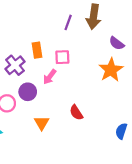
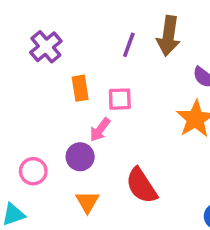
purple cross: (15, 65) -> (46, 47), moved
purple circle: (28, 92) -> (80, 157), moved
red semicircle: (76, 113) -> (141, 186), size x1.5

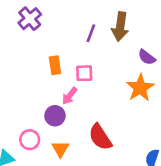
purple cross: (46, 47) -> (30, 19), moved
pink circle: (33, 171) -> (30, 140), moved

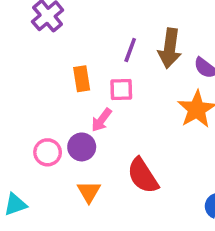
brown arrow: (120, 27) -> (170, 48), moved
purple line: (91, 33) -> (130, 50), moved
pink circle: (30, 140) -> (48, 152), moved

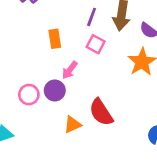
pink square: (121, 89) -> (96, 44), moved, turned 30
orange triangle: (89, 192) -> (72, 125), moved, turned 36

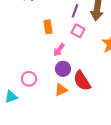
purple circle: (55, 90) -> (63, 69), moved
pink circle: (29, 95) -> (29, 79), moved

